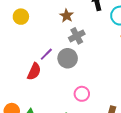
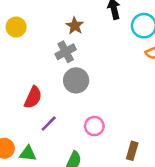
gray cross: (77, 36) -> (66, 52), moved
purple line: (46, 54) -> (49, 123), moved

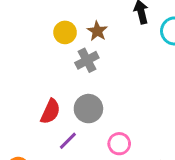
yellow circle: (16, 27) -> (65, 32), moved
gray circle: (76, 80) -> (88, 109), moved

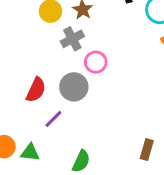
pink circle: (119, 144) -> (96, 62), moved

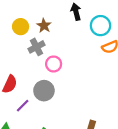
gray circle: (74, 87) -> (44, 91), moved

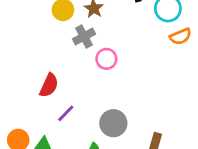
gray circle: (44, 91) -> (113, 123), moved

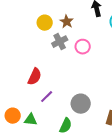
pink circle: (106, 59) -> (83, 47), moved

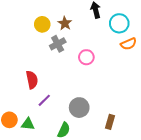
pink circle: (83, 47) -> (86, 57), moved
red semicircle: (35, 77) -> (32, 80), turned -36

